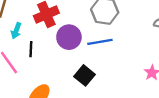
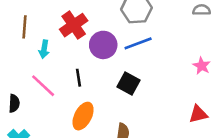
black line: (31, 49) -> (79, 78), moved

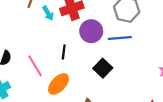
cyan arrow: (44, 49) -> (48, 13), moved, turned -56
pink line: (43, 86) -> (35, 66), moved

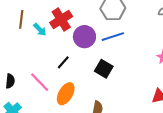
black line: (64, 52) -> (63, 62), turned 48

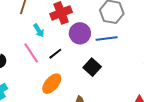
cyan arrow: (40, 30) -> (39, 31), moved
pink line: (40, 82) -> (31, 53), moved

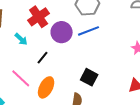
pink line: (31, 53) -> (21, 78), moved
black square: (92, 67) -> (89, 77), moved

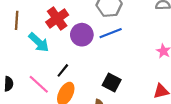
cyan arrow: (21, 39) -> (39, 42), size x1.5
black line: (42, 58) -> (63, 70), moved

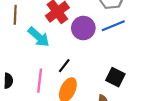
pink line: (39, 84) -> (40, 81), turned 55

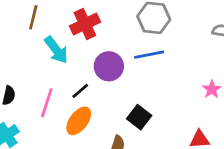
purple circle: (83, 28) -> (109, 66), moved

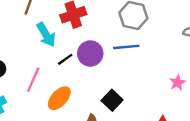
black line: (80, 91) -> (65, 59), moved

